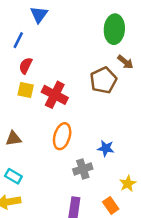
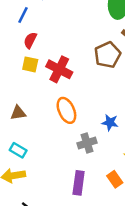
orange ellipse: (62, 136) -> (66, 110), turned -40

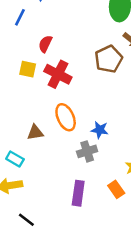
red semicircle: (30, 40) -> (45, 44), moved
brown triangle: (18, 113) -> (35, 132), moved
blue star: (110, 122) -> (100, 130), moved

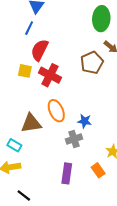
blue line: (20, 17) -> (29, 28), moved
red semicircle: (45, 44) -> (40, 50), size x1.5
brown triangle: (35, 132) -> (31, 123), size x1.5

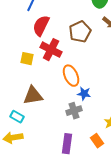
brown pentagon: (92, 63) -> (80, 32), moved
yellow square: (25, 71) -> (27, 59), moved
orange ellipse: (56, 111) -> (71, 76), moved

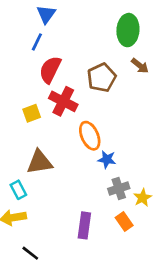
yellow square: (27, 59) -> (32, 113), turned -32
gray cross: (74, 111) -> (119, 188), moved
cyan rectangle: (17, 117) -> (18, 190), turned 32

